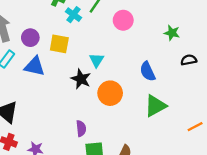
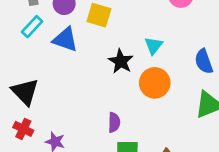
cyan triangle: (97, 60) -> (154, 46), moved

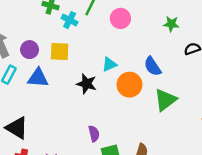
cyan triangle: (154, 46) -> (109, 64), turned 42
orange circle: (155, 83) -> (129, 85), moved

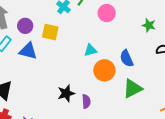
black star: (87, 84) -> (66, 93), moved, turned 30
purple semicircle: (94, 134) -> (86, 101), moved

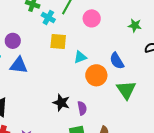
yellow square: (50, 32) -> (58, 42), moved
green triangle: (133, 89) -> (126, 90), turned -30
black star: (66, 93) -> (61, 103), turned -30

